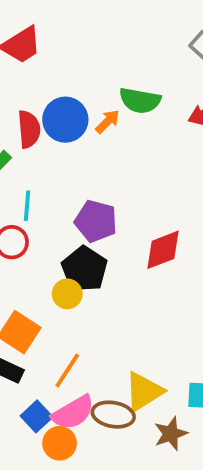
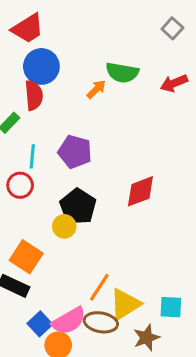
blue circle: (65, 120) -> (41, 66), moved
purple pentagon: (96, 221) -> (75, 152), moved
orange line: (67, 370) -> (99, 287), moved

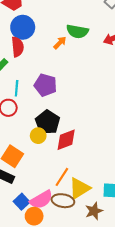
red diamond: (140, 191) -> (66, 140), moved

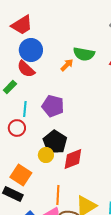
red semicircle: (18, 47) -> (26, 69), turned 138
orange line: (62, 177) -> (58, 195), moved, turned -30

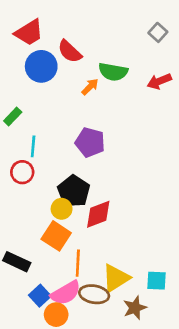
red semicircle: (26, 69) -> (70, 51), moved
purple pentagon: (53, 106) -> (90, 142), moved
orange square: (21, 175) -> (56, 236), moved

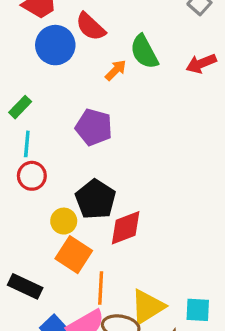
green semicircle: (113, 72) -> (144, 52), turned 52
purple pentagon: (90, 142) -> (94, 127), moved
cyan line: (33, 146) -> (27, 144), moved
yellow circle: (62, 209) -> (64, 221), moved

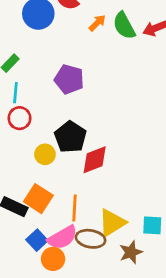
green semicircle: (144, 52) -> (124, 26), moved
orange arrow: (116, 70) -> (97, 23), moved
orange square: (74, 255) -> (38, 199), moved

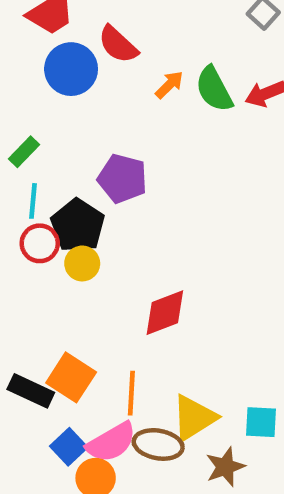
black pentagon: (70, 137) -> (78, 225), moved
yellow circle: (45, 154) -> (82, 263), moved

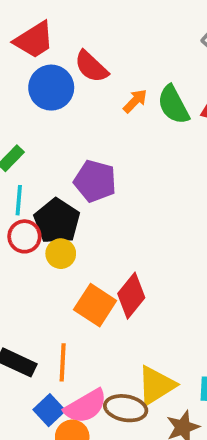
red diamond: (165, 313) -> (131, 296), turned -30
orange square: (71, 377) -> (95, 305), moved
orange line: (131, 393) -> (63, 362), moved

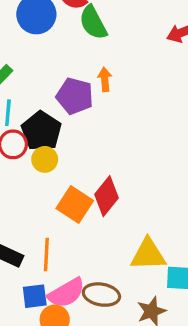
orange arrow: (135, 101) -> (105, 79), moved, turned -50
green semicircle: (173, 105) -> (93, 23), moved
yellow triangle: (156, 385) -> (148, 255), moved, turned 30
blue square: (49, 410) -> (35, 296), turned 36

